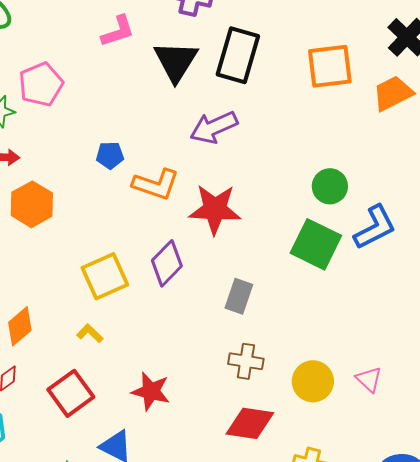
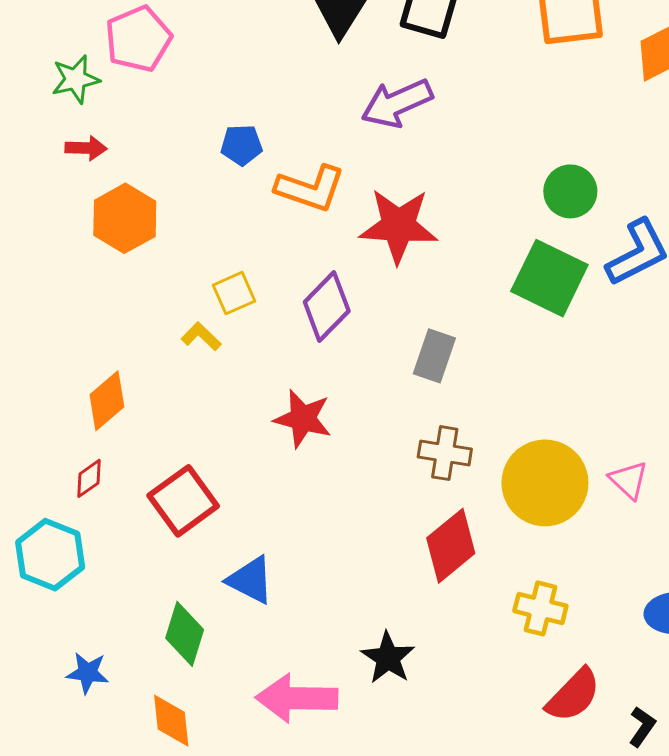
yellow square: (105, 276) -> (234, 293), moved, size x0.6
yellow L-shape: (90, 333) -> (201, 336), moved
yellow circle: (313, 381) -> (545, 483), size x1.4
red star: (151, 391) -> (303, 419), moved
red diamond: (250, 423) -> (451, 546), turned -48

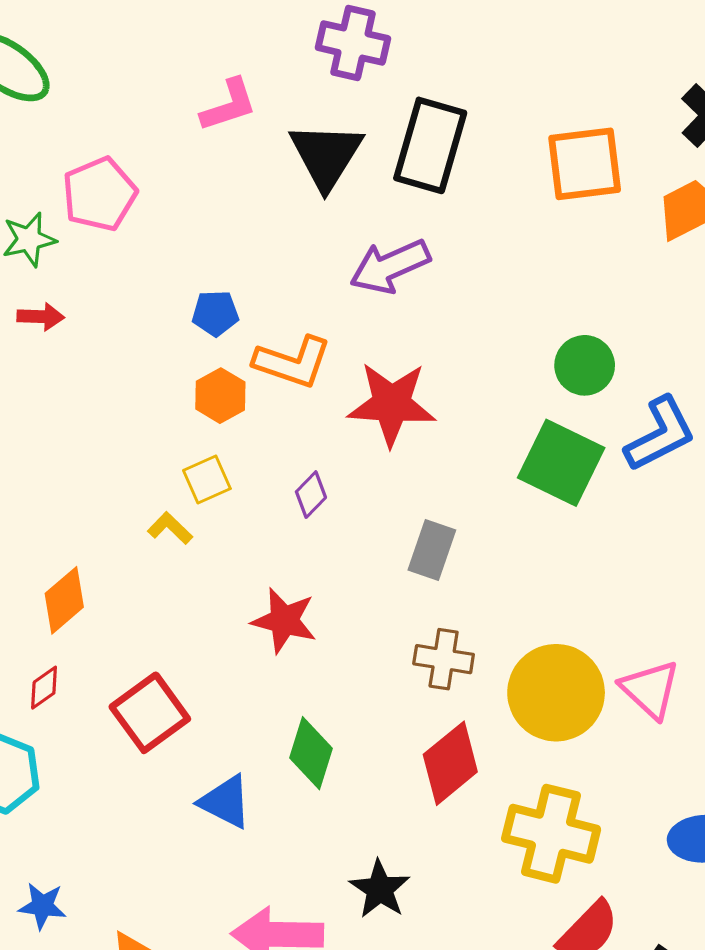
orange hexagon: (125, 218) -> (220, 396), moved, size x0.7
purple diamond: (327, 307) -> (311, 495), size x0.6
pink triangle: (629, 480) -> (650, 689), size x1.4
yellow cross: (540, 608) -> (551, 834), size x1.6
green diamond: (185, 634) -> (311, 753), moved

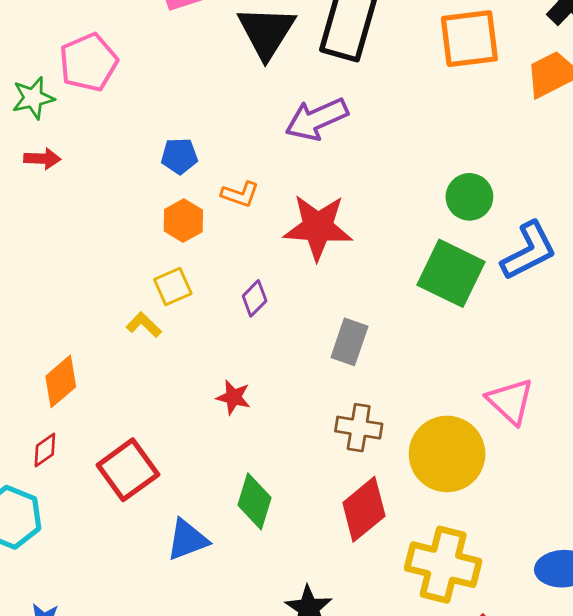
orange L-shape: (293, 362) -> (240, 194), size x0.6
red star: (284, 621) -> (233, 397), size x0.7
pink triangle: (650, 689) -> (510, 401), moved
blue triangle: (225, 802) -> (187, 540), turned -48

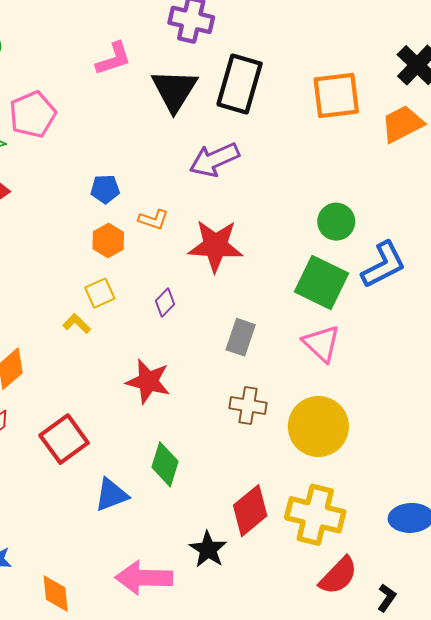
red star: (233, 397) -> (148, 381), size x1.6
pink triangle: (510, 401) -> (322, 343), moved
red diamond: (364, 509) -> (250, 511), moved

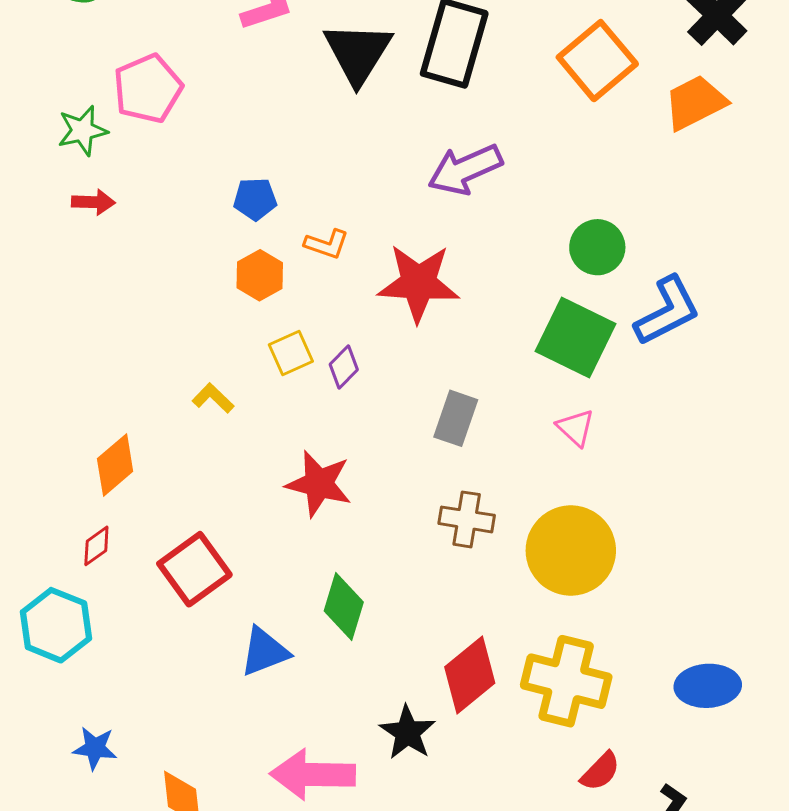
orange square: (336, 96) -> (597, 61), turned -33
purple arrow: (214, 160) -> (465, 169), moved
yellow square: (100, 293) -> (291, 353), moved
pink triangle: (322, 343) -> (576, 428), size x0.7
red semicircle: (338, 576) -> (600, 771), size x0.7

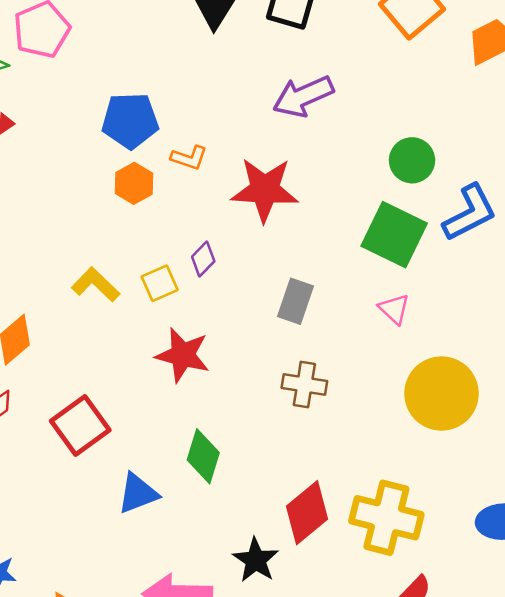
blue pentagon: (255, 199) -> (130, 121), size x1.6
yellow square: (291, 353) -> (160, 283), moved
yellow L-shape: (213, 398) -> (96, 285), size x1.4
yellow circle: (571, 551) -> (441, 393), moved

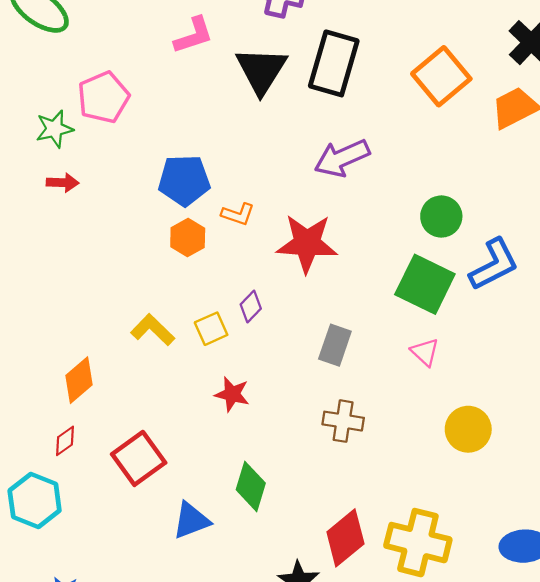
red star: (183, 355) -> (232, 394), size x0.7
yellow circle: (441, 393) -> (468, 429), size x0.7

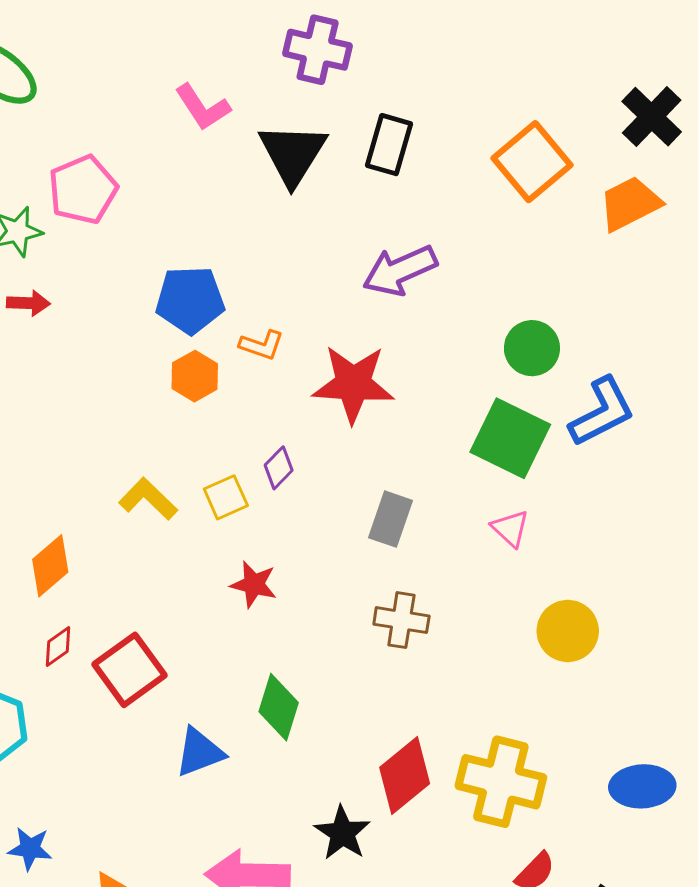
pink L-shape: (194, 35) -> (203, 107), turned 75
black rectangle: (334, 63) -> (389, 145), size x0.7
red diamond: (65, 441) -> (58, 647), moved

